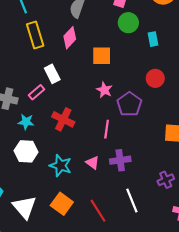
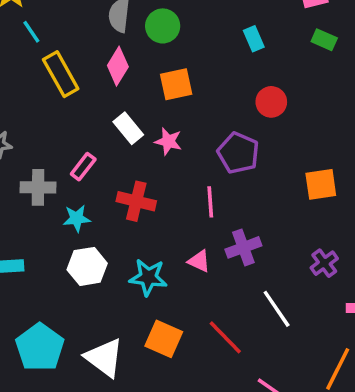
green circle: (128, 23) -> (163, 26), moved
white rectangle: (52, 74) -> (128, 128), moved
pink star: (104, 90) -> (168, 141), moved

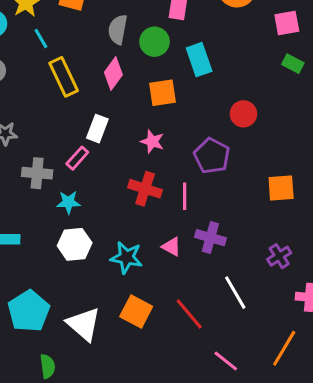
cyan rectangle: (254, 39) -> (199, 60), moved, size x1.5
white rectangle: (128, 128) -> (97, 129), moved, turned 56
red cross: (136, 201) -> (145, 189), moved
purple cross: (243, 247) -> (210, 238), turned 32

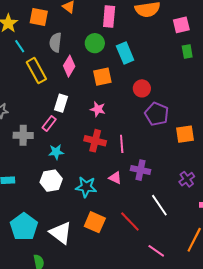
gray semicircle: (118, 29) -> (55, 42), moved
green rectangle: (293, 64) -> (187, 51), turned 56
red circle: (243, 114) -> (142, 88), moved
purple pentagon: (212, 156) -> (157, 114), moved
cyan star: (68, 202) -> (56, 152), moved

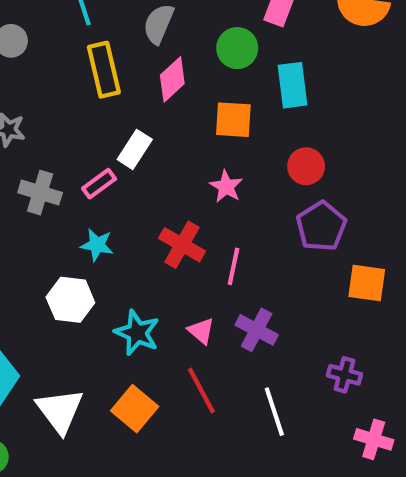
pink star: (98, 109) -> (226, 186), moved
purple cross: (187, 179) -> (344, 375), turned 35
red line: (130, 221) -> (201, 391), moved

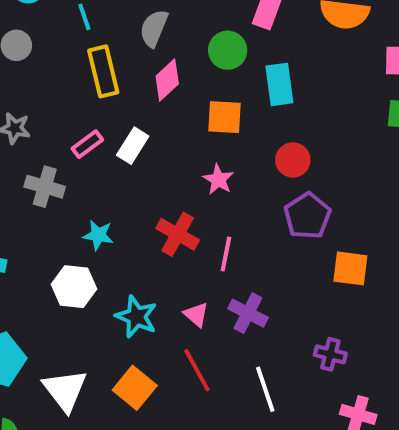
pink rectangle: (99, 184) -> (87, 144), moved

